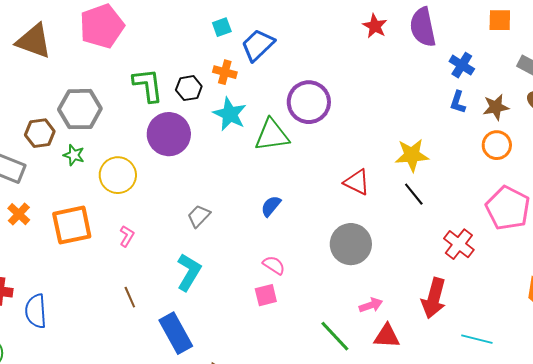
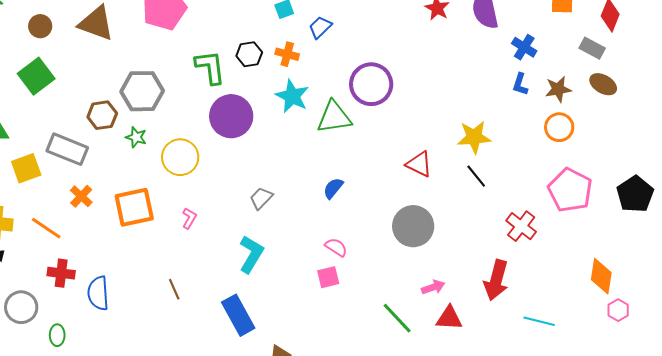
blue trapezoid: (258, 45) -> (320, 27), size x0.7
black hexagon: (189, 88) -> (249, 54), moved
brown line: (130, 297) -> (174, 289), moved

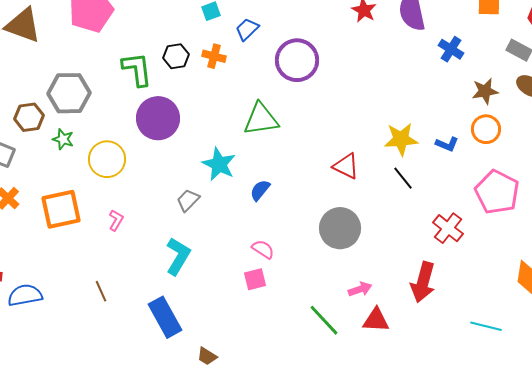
purple circle: (371, 84) -> (297, 60), moved
blue L-shape: (520, 84) -> (447, 144), moved, turned -85
cyan star: (292, 96) -> (219, 164), moved
blue semicircle: (98, 293) -> (25, 295), turned 84
cyan line: (539, 321) -> (486, 326), moved

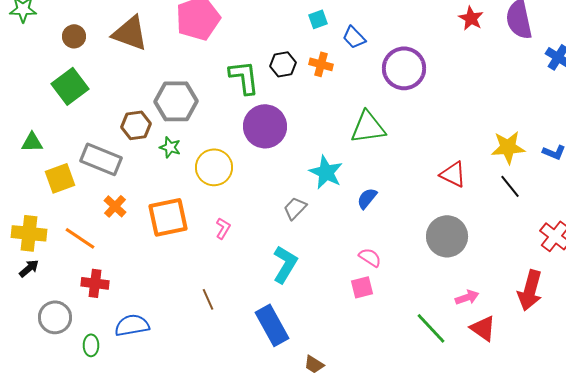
blue trapezoid: (247, 29) -> (354, 37), turned -90
blue semicircle: (25, 295) -> (132, 325), moved
red triangle: (376, 320) -> (483, 328), turned 32

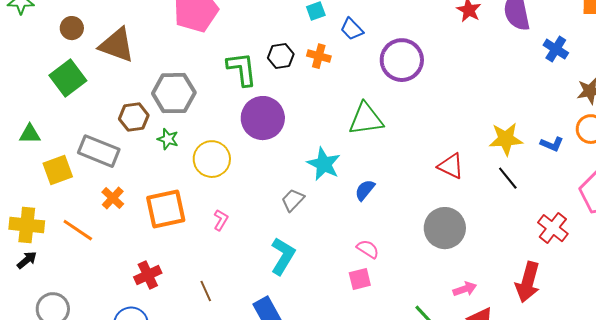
brown triangle: (130, 33) -> (117, 45), moved
red cross: (95, 283) -> (148, 275), moved, turned -32

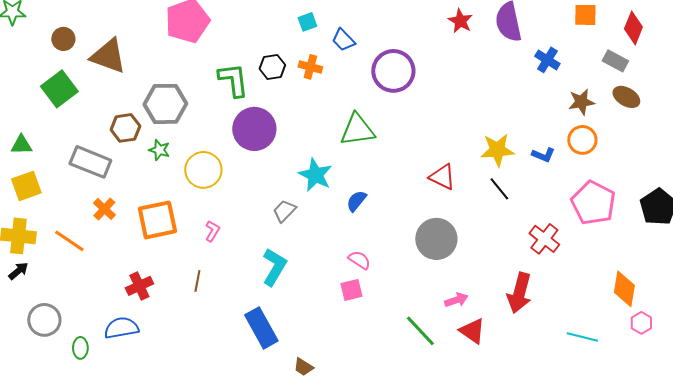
yellow square: (58, 170) -> (26, 186), moved
brown line: (206, 291) -> (197, 281), moved, turned 35

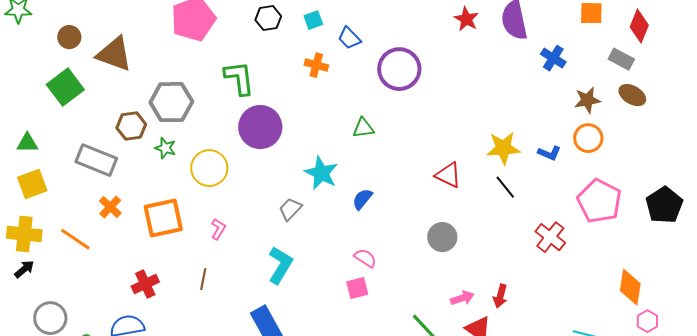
black hexagon: (272, 67) -> (268, 18), moved
green triangle: (357, 130) -> (363, 128), size x0.6
gray circle: (436, 239) -> (442, 237), size x0.7
red arrow: (519, 293) -> (500, 296), moved, size x0.6

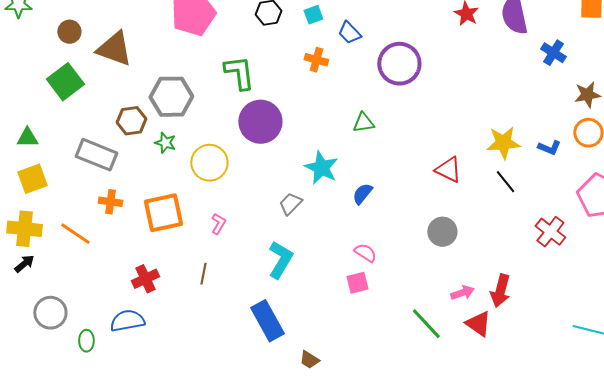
orange cross: (110, 207) -> (110, 202), turned -35
red arrow: (500, 296) -> (500, 291), size x1.4

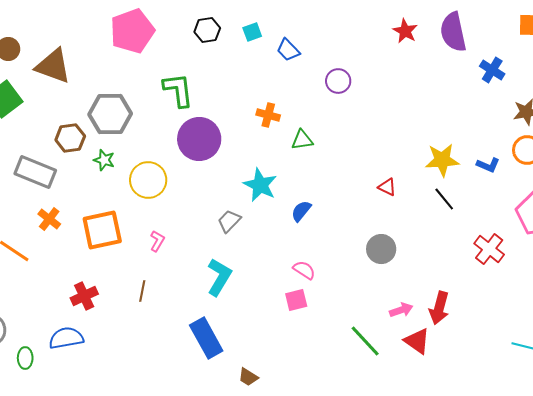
orange cross: (316, 60) -> (268, 115), moved
purple circle: (399, 64) -> (338, 81), size x0.6
red triangle: (448, 170) -> (387, 187), size x0.7
orange cross: (110, 202) -> (49, 219), turned 30

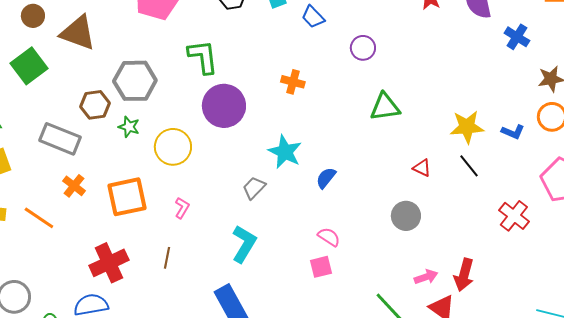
green triangle: (302, 140) -> (385, 107), moved, size x1.4
red triangle: (387, 187) -> (422, 168), moved
red cross: (84, 296) -> (109, 263), size x1.4

